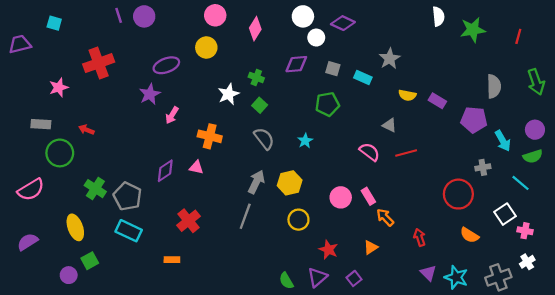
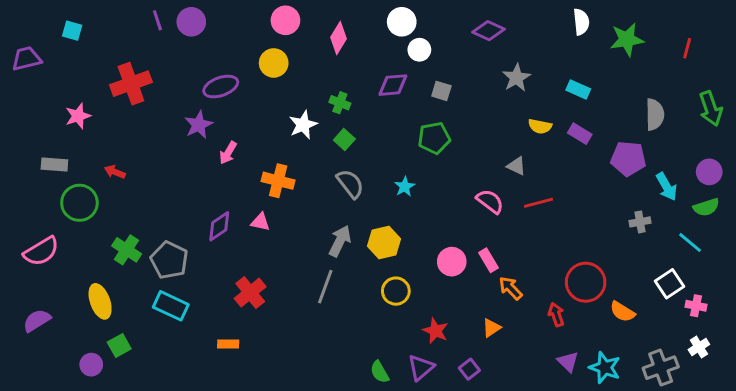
purple diamond: (343, 23) -> (489, 31), moved
cyan rectangle: (363, 77) -> (578, 89), moved
red circle: (458, 194) -> (586, 282), moved

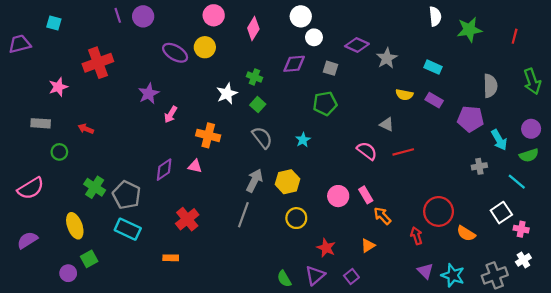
purple diamond: (489, 31) -> (357, 45), moved
purple ellipse: (221, 87) -> (175, 53), moved, turned 50
green circle: (79, 203) -> (59, 152), size x0.6

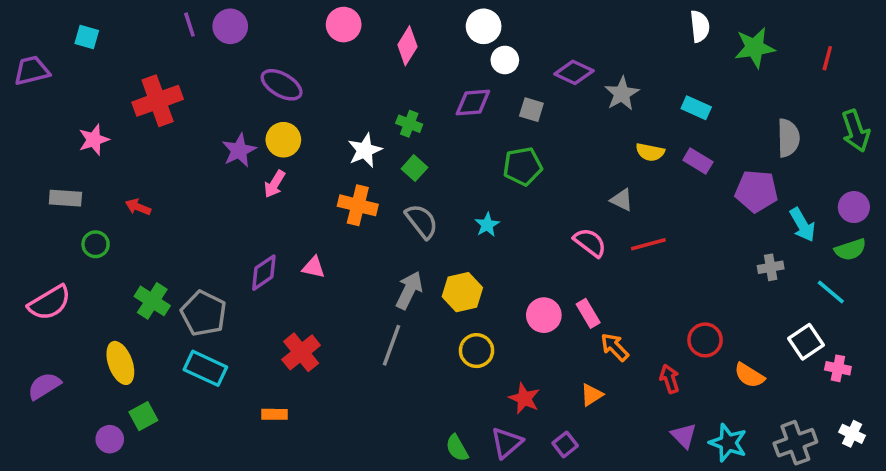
yellow circle: (205, 47) -> (283, 140), moved
orange cross: (208, 135) -> (358, 205), moved
red circle: (439, 211) -> (705, 340), size x0.7
white cross: (523, 260) -> (852, 434), moved, turned -32

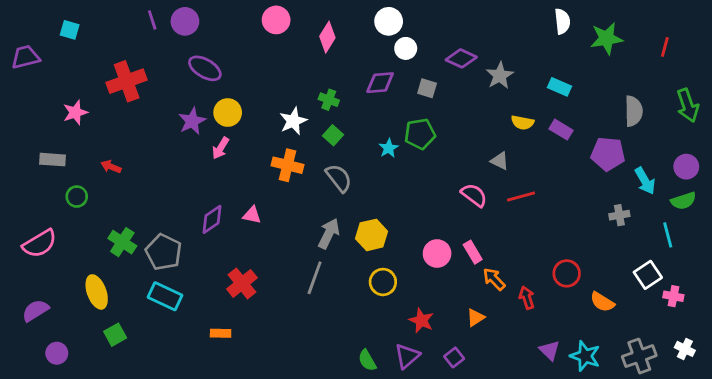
purple ellipse: (282, 85) -> (205, 68), moved
cyan star: (487, 225) -> (389, 148), moved
cyan line: (831, 292) -> (668, 235), turned 35
red arrow: (670, 379) -> (527, 298), moved
purple circle: (110, 439) -> (57, 353), moved

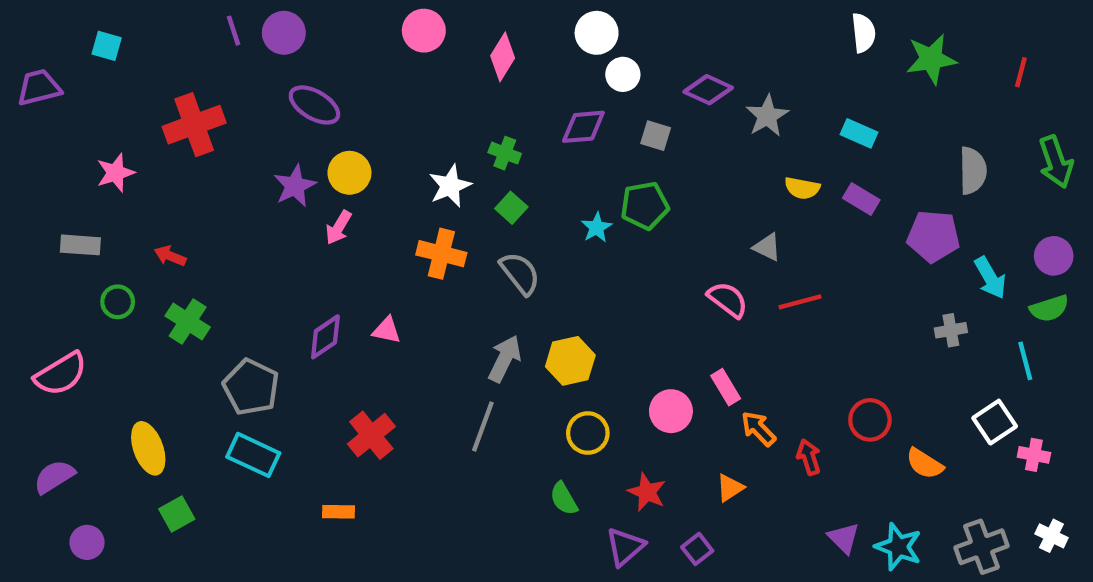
green cross: (122, 242) -> (188, 321), moved
pink circle: (437, 254) -> (671, 411), moved
green semicircle: (367, 360) -> (564, 499), moved

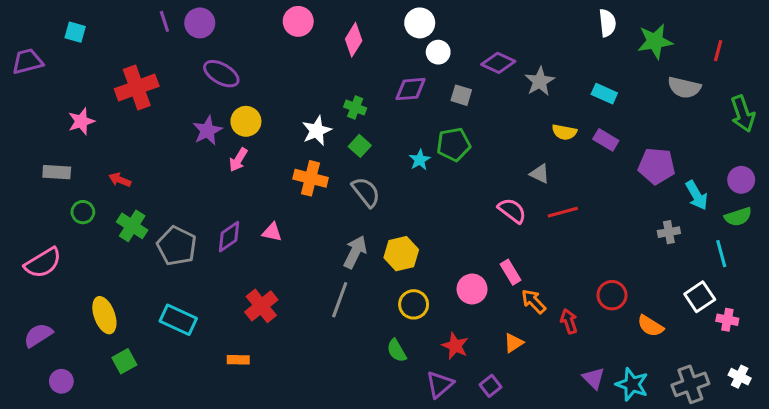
gray semicircle: (973, 171) -> (684, 88), moved, turned 104
gray pentagon: (251, 387) -> (177, 246), moved

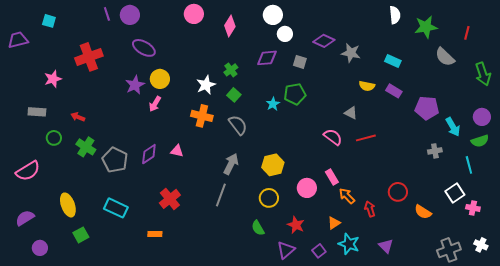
gray star: (540, 81) -> (351, 53), turned -30
gray semicircle: (684, 88) -> (445, 57), turned 30
green cross: (355, 108) -> (231, 70), turned 32
yellow hexagon: (401, 254) -> (273, 165), moved
cyan star: (632, 384) -> (349, 244), moved

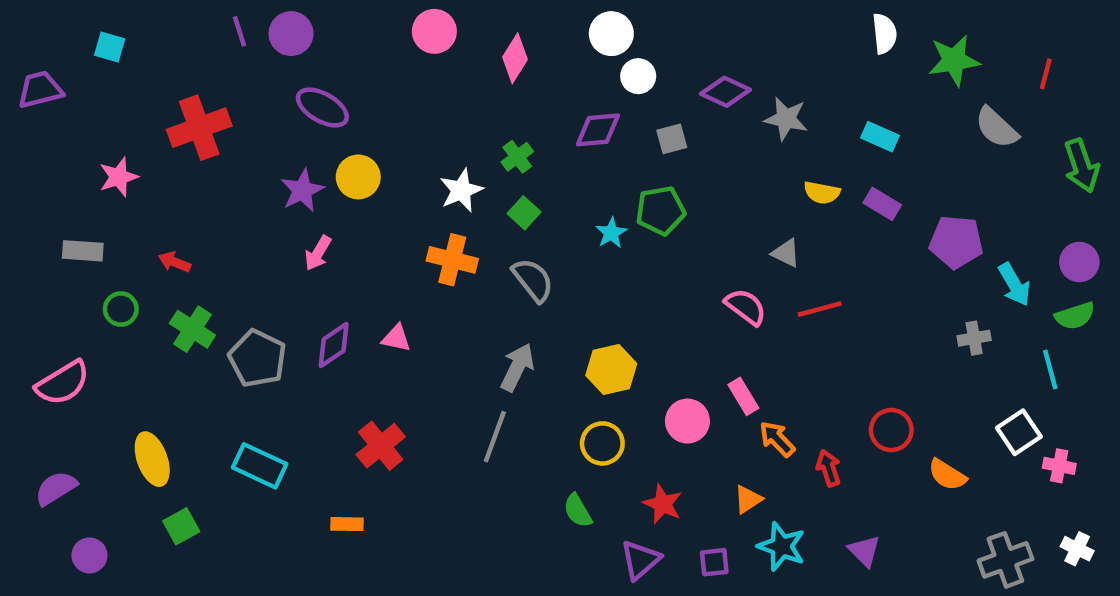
gray square: (300, 62) -> (672, 139), turned -32
pink arrow: (155, 104) -> (318, 253), moved
purple square: (319, 251) -> (714, 562), turned 32

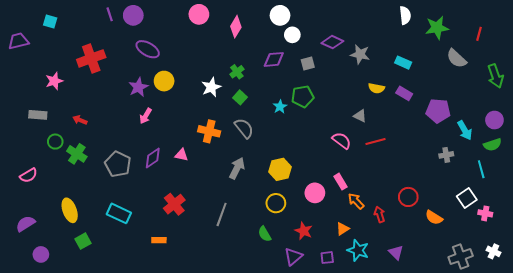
orange cross: (452, 260) -> (209, 131), moved
green cross: (192, 329) -> (77, 154), moved
pink semicircle: (63, 383) -> (29, 175), size x0.7
gray line: (495, 437) -> (222, 214), moved

